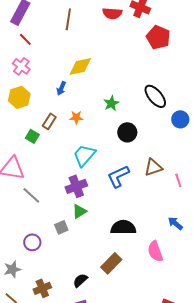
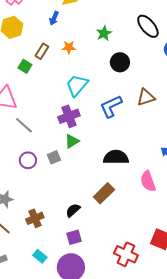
purple circle: (32, 242) -> (28, 160), moved

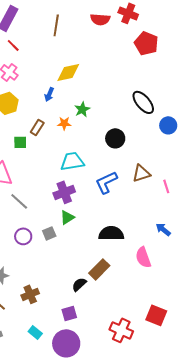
green star: (104, 33) -> (82, 109), moved
green square: (25, 66) -> (20, 142), turned -32
cyan trapezoid: (77, 85) -> (72, 161), turned 40
black semicircle: (73, 210) -> (79, 284), moved

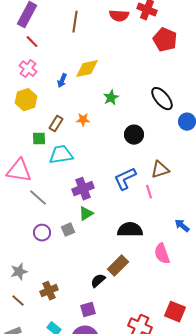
blue arrow: (49, 94) -> (62, 81), moved
green star: (82, 109) -> (111, 98), moved
cyan trapezoid: (72, 161) -> (61, 155), moved
pink line: (166, 186) -> (149, 192), moved

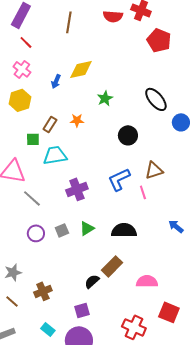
green triangle: (86, 214) -> (87, 228), moved
pink semicircle: (162, 254) -> (147, 281), moved, turned 110

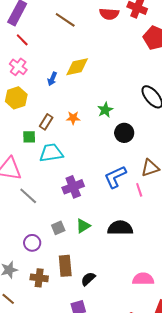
brown line: (69, 22) -> (65, 20), turned -65
green star: (105, 98) -> (105, 110), moved
purple circle: (36, 233) -> (32, 243), moved
brown rectangle: (112, 266) -> (65, 266), moved, turned -50
brown cross: (43, 291) -> (39, 278), moved, turned 30

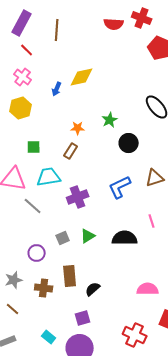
brown line: (65, 20) -> (57, 30), moved, turned 60
brown rectangle: (46, 122) -> (71, 151), moved
cyan trapezoid: (51, 153) -> (49, 177), moved
pink line: (139, 190) -> (152, 221), moved

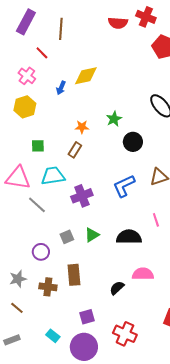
red line: (27, 50) -> (42, 53), moved
black semicircle: (93, 289) -> (117, 288), moved
pink semicircle: (148, 289) -> (143, 274), moved
red cross: (135, 335) -> (125, 334), moved

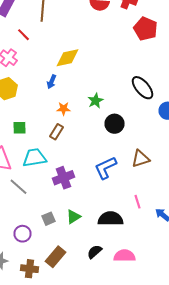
blue arrow: (61, 88) -> (52, 82), moved
brown rectangle: (74, 275) -> (56, 257), turned 45
black semicircle: (117, 288) -> (94, 252), moved

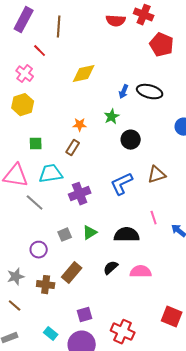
blue arrow: (52, 82) -> (124, 92), moved
black ellipse: (142, 88) -> (150, 92), moved, turned -35

